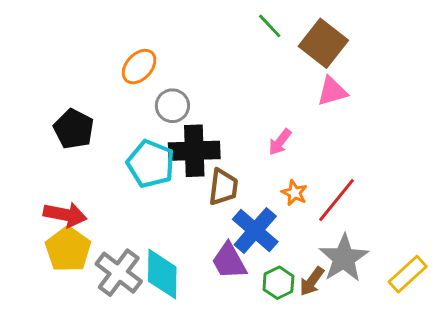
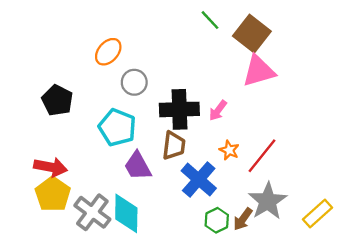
pink triangle: (332, 91) -> (259, 71), size x1.4
black cross: (194, 151) -> (179, 109), moved
purple trapezoid: (229, 261) -> (138, 166), moved

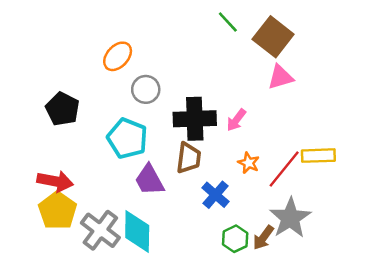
pink triangle: (259, 71) -> (280, 77), size x0.7
blue cross: (199, 180) -> (216, 195), size x0.7
yellow rectangle: (317, 213) -> (318, 156), moved, turned 40

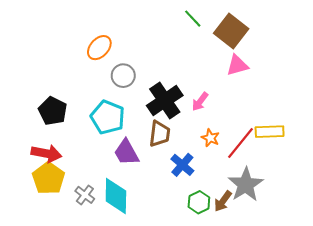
black pentagon: (62, 109) -> (53, 111), moved
black cross: (195, 119) -> (165, 101), turned -32
gray cross: (100, 230) -> (85, 195), size x0.6

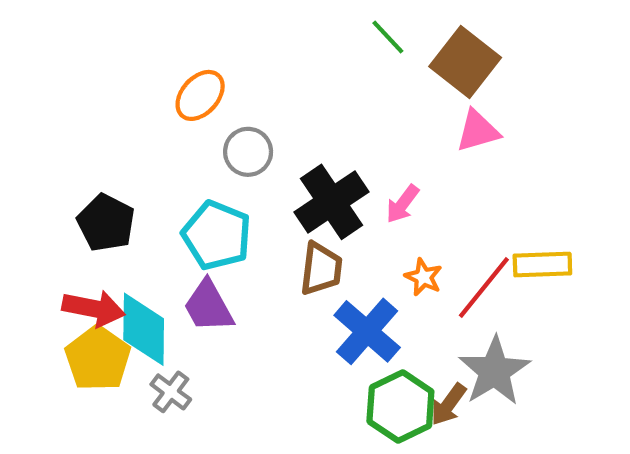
purple trapezoid: (126, 152) -> (208, 306), moved
blue cross: (182, 165) -> (367, 331), size x1.4
cyan diamond: (116, 196) -> (144, 329), moved
green hexagon: (199, 202) -> (400, 407), size x1.5

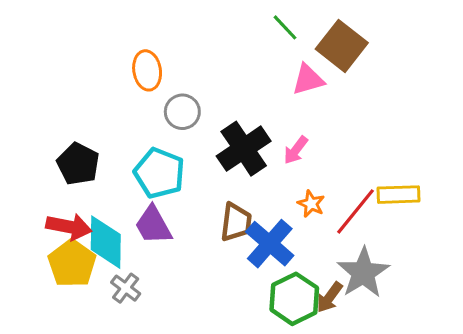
orange ellipse: (200, 95) -> (147, 70), turned -51
pink triangle: (478, 131) -> (308, 80), moved
brown trapezoid: (321, 269) -> (236, 222), moved

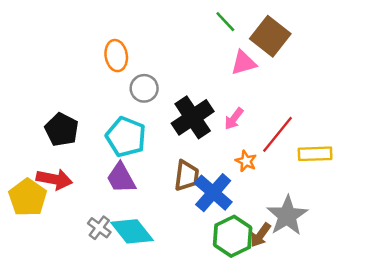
red line: (356, 211) -> (277, 134), moved
cyan diamond: (106, 242) -> (132, 231), moved, turned -39
yellow pentagon: (72, 264) -> (28, 197), moved

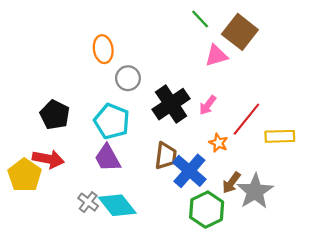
brown arrow: (261, 235) -> (231, 183), moved

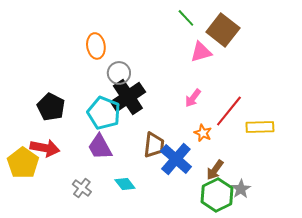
black cross: (171, 104) -> (128, 97), moved
gray star: (255, 191) -> (241, 189), moved, size x0.6
cyan diamond: (117, 205) -> (125, 184), moved, size x0.6
green hexagon: (207, 210) -> (217, 195), moved

